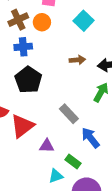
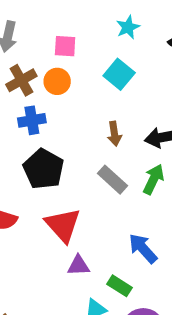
brown arrow: (77, 60) -> (114, 134), turned 91
gray rectangle: (69, 114) -> (113, 180), moved
red triangle: (22, 126) -> (63, 225), moved, turned -30

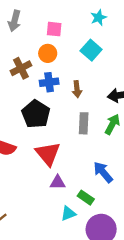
brown cross: (21, 80) -> (21, 68), moved
blue cross: (32, 120) -> (49, 82), moved
brown arrow: (114, 134) -> (77, 89), moved
gray rectangle: (113, 180) -> (84, 123), turned 48

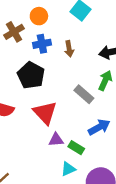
gray rectangle: (84, 123) -> (84, 94), moved, turned -48
blue arrow: (103, 172) -> (99, 127), turned 105
green rectangle: (86, 198) -> (76, 148), moved

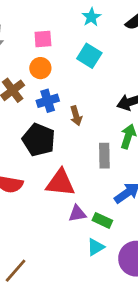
brown arrow: (69, 49) -> (76, 116), moved
gray rectangle: (84, 94) -> (104, 156), turned 54
red triangle: (45, 113) -> (60, 183), turned -35

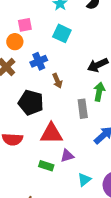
orange circle: (40, 68) -> (15, 42), moved
blue cross: (48, 101) -> (39, 61), moved
green rectangle: (102, 220) -> (46, 166), moved

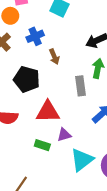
cyan triangle: (84, 180) -> (82, 160), size x1.6

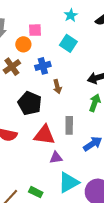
gray rectangle: (81, 86) -> (69, 125), moved
green rectangle: (42, 145) -> (36, 192), moved

